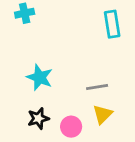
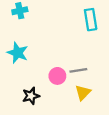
cyan star: (40, 77) -> (18, 53), moved
pink circle: (71, 127) -> (57, 76), moved

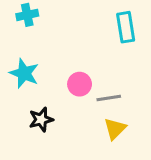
pink circle: (57, 76) -> (80, 84), moved
black star: (31, 96) -> (41, 120), moved

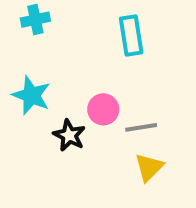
cyan rectangle: (126, 27) -> (131, 36), moved
black star: (41, 120) -> (69, 135), moved, turned -30

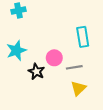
cyan rectangle: (131, 36) -> (83, 37), moved
cyan star: (31, 95) -> (16, 50), turned 30

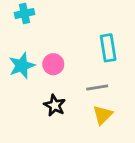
pink circle: (54, 58) -> (53, 64), moved
black star: (36, 71) -> (55, 105), moved

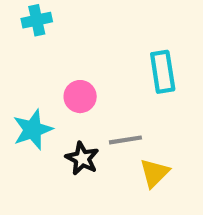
cyan star: (22, 66) -> (33, 130), moved
gray line: (97, 88) -> (125, 140), moved

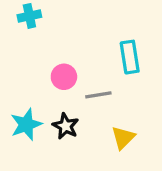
cyan star: (33, 130) -> (26, 124), moved
gray line: (125, 140) -> (98, 95), moved

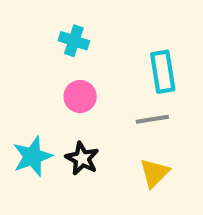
cyan cross: (29, 16) -> (74, 41), moved, turned 30
gray line: (98, 95) -> (152, 119), moved

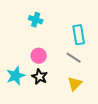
pink circle: (80, 97) -> (39, 56), moved
gray line: (152, 119) -> (74, 58), turned 42

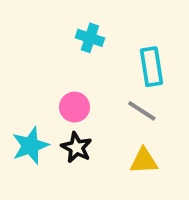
cyan cross: (36, 20) -> (90, 38), moved
yellow triangle: (75, 84) -> (144, 161), turned 42

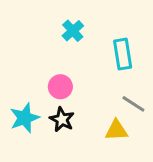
cyan cross: (90, 38) -> (73, 31), turned 30
gray line: (142, 111) -> (133, 104), moved

